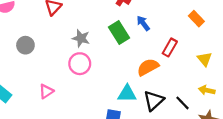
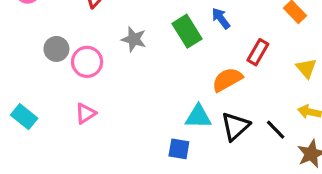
pink circle: (80, 64) -> (87, 62), moved

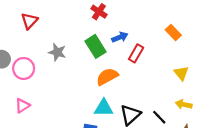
blue arrow: (221, 18) -> (120, 37), turned 105
red rectangle: (258, 52) -> (136, 53), moved
orange semicircle: (227, 80) -> (107, 77), moved

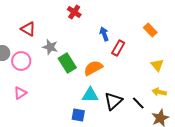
red cross: (99, 12) -> (74, 12), moved
red triangle: (29, 21) -> (28, 29), moved, turned -42
blue arrow: (120, 37) -> (104, 34), turned -88
green rectangle: (95, 46) -> (67, 63), moved

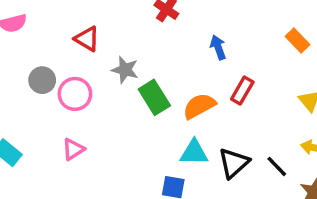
red rectangle: (118, 48) -> (242, 90), moved

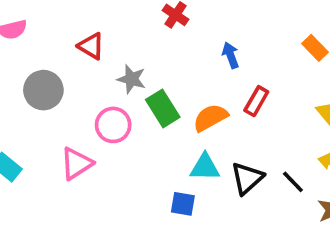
gray circle: (42, 80) -> (43, 90), size x1.4
pink circle: (75, 94) -> (113, 125), moved
pink triangle: (73, 149) -> (76, 163), size x1.4

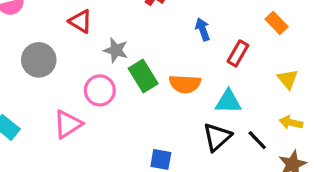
red rectangle: (256, 101) -> (238, 53), moved
orange semicircle: (210, 118) -> (185, 84), turned -148
cyan triangle: (205, 167) -> (228, 102), moved

